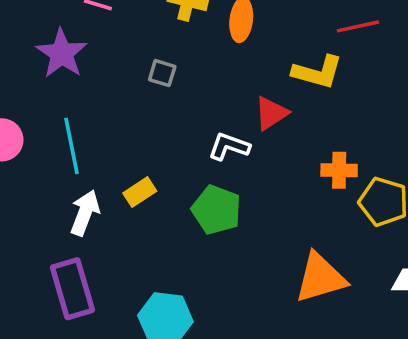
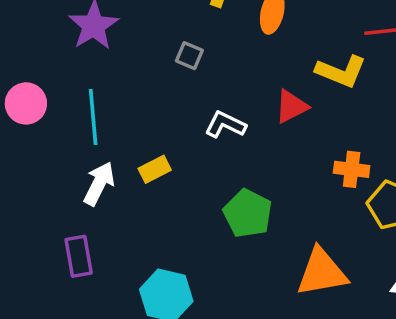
white L-shape: (229, 147) -> (225, 125), moved
green pentagon: (216, 210) -> (248, 213), moved
purple rectangle: (72, 289) -> (79, 256), size x0.7

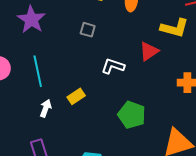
white arrow: (99, 183) -> (46, 108), size x0.7

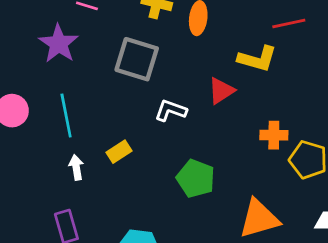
gray square: (88, 30) -> (137, 59), size x2.0
white arrow: (46, 108) -> (76, 167), turned -30

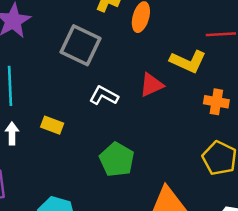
orange cross: (274, 135) -> (216, 102), moved
yellow rectangle: (119, 152) -> (52, 125), turned 45

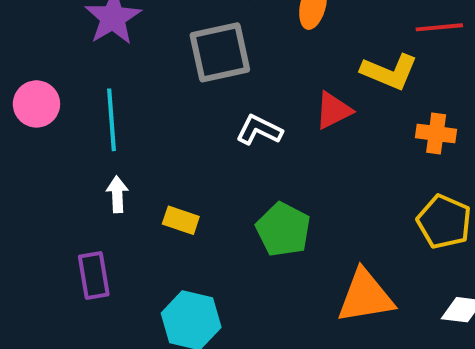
gray square: (80, 45) -> (220, 52), turned -36
yellow rectangle: (52, 125) -> (181, 220), moved

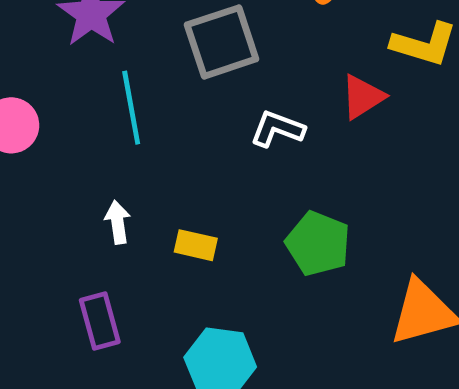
cyan line: (112, 120) -> (131, 108), moved

